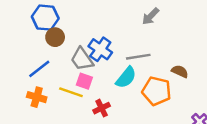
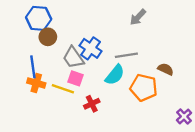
blue line: (39, 69) -> (33, 67), turned -60
orange cross: (37, 97) -> (36, 83), moved

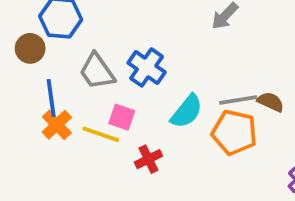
brown circle: (48, 37) -> (30, 48), moved
gray line: (126, 55) -> (238, 100), moved
gray trapezoid: (73, 58) -> (97, 71), moved
orange cross: (36, 83) -> (57, 125), turned 30

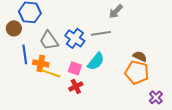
gray line: (238, 100) -> (101, 33), moved
pink square: (122, 117) -> (75, 68), moved
orange cross: (57, 125) -> (41, 63), moved, turned -35
orange pentagon: (234, 132) -> (137, 72), moved

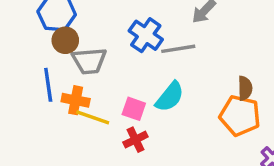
brown circle: (14, 28) -> (65, 40), moved
blue cross: (75, 38) -> (146, 35), moved
gray trapezoid: (49, 40) -> (89, 61), turned -60
brown semicircle: (140, 56) -> (245, 88), turned 64

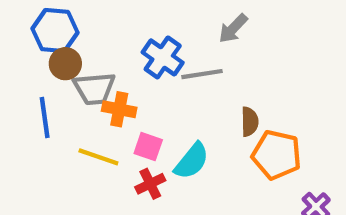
brown semicircle: (245, 88) -> (250, 122), moved
cyan semicircle: (170, 97) -> (192, 161), moved
orange cross: (76, 100) -> (119, 109), moved

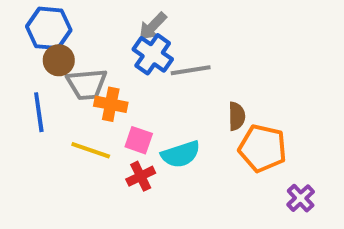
gray arrow: (233, 28) -> (153, 26), moved
cyan semicircle: (192, 161) -> (181, 154), turned 33

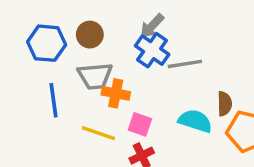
blue hexagon: (49, 28) -> (47, 43), moved
brown circle: (59, 60) -> (90, 35), moved
cyan semicircle: (181, 154) -> (195, 121), moved, turned -144

